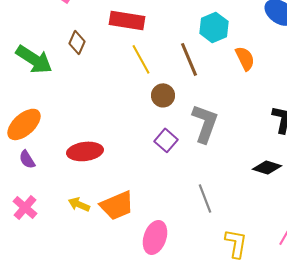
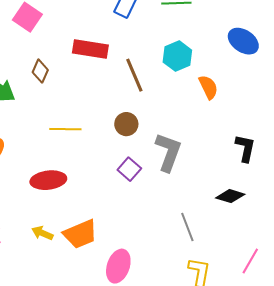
yellow line: (141, 59) -> (65, 129), moved, turned -60
brown line: (189, 59) -> (134, 75), moved
gray line: (205, 198) -> (187, 227), moved

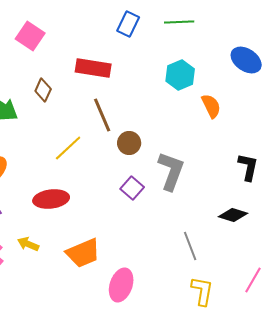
brown line: (134, 75) -> (102, 115), moved
yellow line: (65, 129) -> (68, 148), turned -44
yellow arrow: (42, 233) -> (28, 244), moved

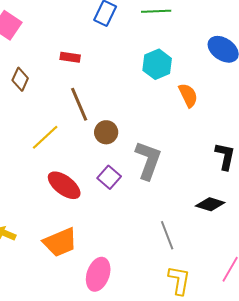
red rectangle: (93, 68) -> (70, 57), size x0.6
red ellipse: (51, 199) -> (64, 185), moved, turned 44

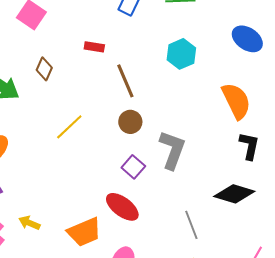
orange semicircle: (188, 95) -> (236, 101), moved, size x1.5
brown line: (79, 104) -> (125, 81), moved
red ellipse: (64, 185) -> (122, 207), moved
black diamond: (210, 204) -> (234, 194), size x1.4

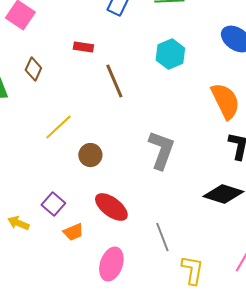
brown circle: (130, 122) -> (90, 155), moved
purple square: (133, 167) -> (53, 204), moved
gray line: (191, 225) -> (162, 237), moved
orange trapezoid: (84, 232) -> (73, 232), size x0.6

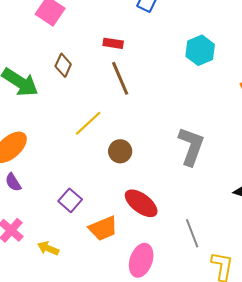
brown line: (114, 81) -> (120, 78), moved
purple square: (53, 204) -> (70, 200), moved
yellow arrow: (18, 223) -> (48, 248), moved
orange trapezoid: (73, 232) -> (103, 228), size x1.4

